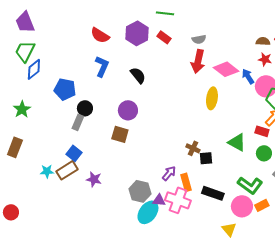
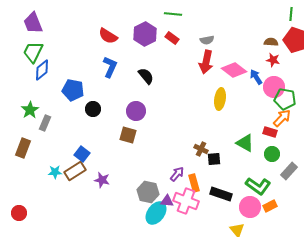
gray rectangle: (78, 122) -> (45, 123), moved

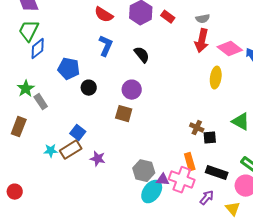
gray rectangle: (45, 123) -> (41, 102), turned -56
purple arrow: (177, 174) -> (207, 198), moved

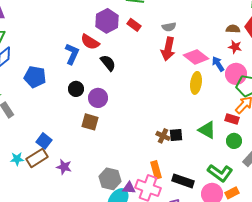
red semicircle: (104, 15) -> (90, 42), moved
yellow ellipse: (216, 78) -> (196, 83), moved
black circle: (89, 88) -> (76, 89), moved
black square: (210, 138) -> (176, 135), moved

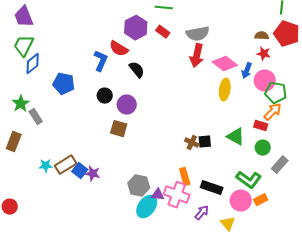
gray semicircle: (169, 27) -> (198, 34), size x1.6
blue arrow: (218, 64) -> (247, 71), turned -126
blue square: (44, 141) -> (80, 171), moved

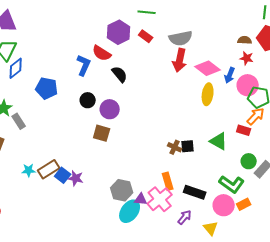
green circle: (263, 148) -> (249, 161), moved
pink cross: (177, 195) -> (160, 199), turned 30

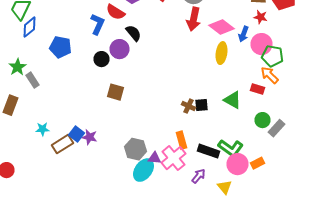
purple circle: (110, 109) -> (120, 49), moved
orange arrow: (256, 116) -> (270, 75), turned -90
brown rectangle: (49, 169) -> (62, 144), moved
green L-shape: (232, 184) -> (230, 148), moved

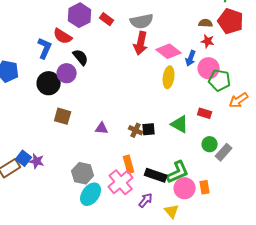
black circle: (102, 59) -> (49, 83), size x1.5
orange arrow: (270, 75) -> (239, 100), moved, turned -78
green L-shape: (230, 148) -> (178, 172), turned -60
purple triangle: (154, 158) -> (102, 128), moved
orange rectangle: (258, 163) -> (205, 187), turned -72

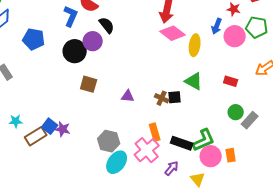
pink diamond: (169, 51) -> (173, 33), moved
green pentagon: (220, 80) -> (257, 27), moved
green triangle: (180, 124) -> (194, 81), moved

